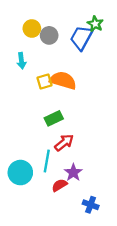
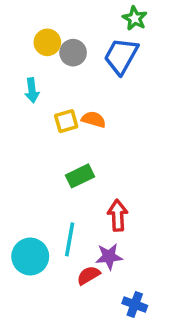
green star: (95, 24) -> (135, 18), moved
orange semicircle: (63, 80) -> (94, 119), size x0.6
red arrow: (64, 143) -> (118, 215), moved, turned -54
purple star: (73, 173) -> (109, 257), turned 30

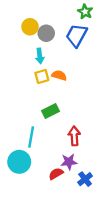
cyan arrow: (32, 90) -> (40, 56), moved
cyan line: (70, 239) -> (31, 137), moved
blue cross: (135, 304) -> (85, 179), moved, turned 32

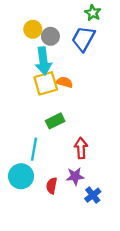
cyan arrow: (40, 56) -> (43, 61), size x1.6
yellow square: (42, 76) -> (46, 83), size x1.5
red semicircle: (56, 174) -> (52, 186), moved, turned -48

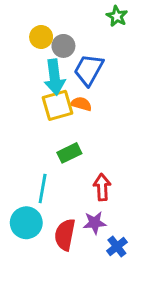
blue trapezoid: (83, 39) -> (89, 70), moved
red semicircle: (52, 186) -> (65, 235), size x1.5

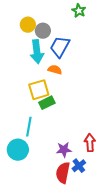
yellow square: (57, 105) -> (39, 90), moved
red arrow: (102, 187) -> (90, 143), moved
red semicircle: (65, 235) -> (63, 173), moved

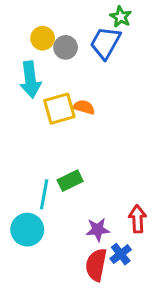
blue trapezoid: (60, 47) -> (105, 43), moved
cyan arrow: (37, 52) -> (30, 80), moved
yellow square: (39, 90) -> (59, 109), moved
green rectangle: (47, 103) -> (70, 181), moved

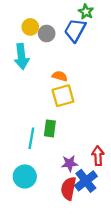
yellow square: (59, 109) -> (63, 96), moved
green rectangle: (70, 181) -> (50, 128), turned -56
cyan circle: (27, 230) -> (25, 176), moved
blue cross: (121, 254) -> (86, 181), size x1.5

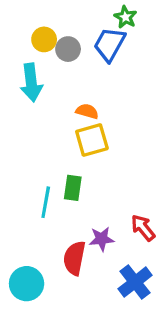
red arrow: (98, 156) -> (143, 228), turned -36
cyan circle: (25, 176) -> (27, 284), moved
blue cross: (86, 181) -> (135, 282), moved
red semicircle: (68, 188) -> (74, 258), moved

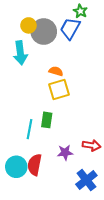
gray circle: (68, 49) -> (44, 32), size x1.6
red arrow: (143, 228) -> (92, 145), turned 138
red semicircle: (74, 258) -> (35, 165), moved
cyan circle: (27, 284) -> (16, 167), moved

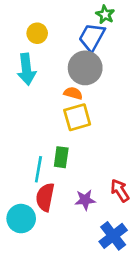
gray circle: (44, 32) -> (85, 68), moved
red arrow: (92, 145) -> (120, 191), turned -132
red semicircle: (35, 165) -> (45, 197), moved

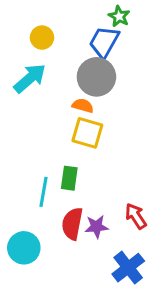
cyan arrow: (26, 69) -> (30, 78), turned -124
yellow square: (77, 117) -> (87, 133), turned 32
red semicircle: (45, 197) -> (72, 224), moved

